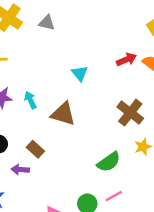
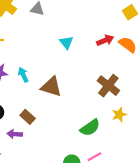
cyan triangle: (80, 73) -> (66, 42), moved

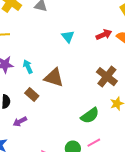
brown rectangle: (28, 117) -> (32, 95), moved
purple arrow: (15, 134) -> (20, 122), turned -32

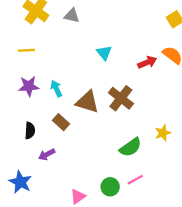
red arrow: (104, 35) -> (147, 62), moved
brown cross: (107, 77) -> (121, 98), moved

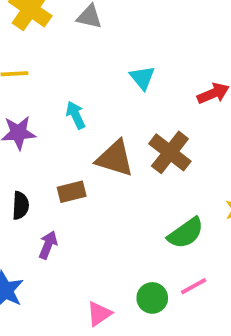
cyan arrow: (56, 89) -> (76, 115), moved
brown rectangle: (61, 122) -> (72, 192), turned -56
purple arrow: (47, 154) -> (48, 245), turned 140

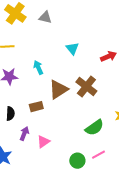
brown triangle: (115, 158) -> (58, 90), turned -50
pink triangle: (99, 314) -> (43, 142), moved

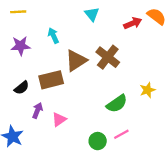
brown rectangle: (36, 107) -> (51, 80), size x1.5
black semicircle: (10, 114) -> (22, 88), turned 48

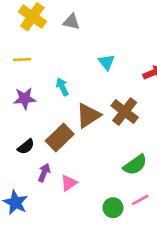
brown rectangle: (51, 80) -> (60, 138), turned -30

